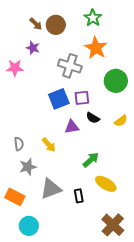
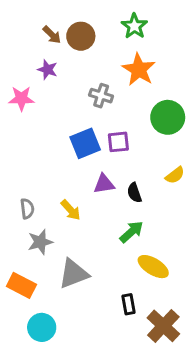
gray cross: (70, 66) -> (101, 96), size x0.7
black semicircle: (93, 118) -> (134, 193), moved, turned 40
black rectangle: (79, 196) -> (129, 304), moved

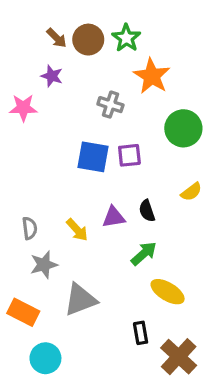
green star: (134, 26) -> (126, 38), moved
blue square: (85, 143) -> (93, 157), turned 32
purple triangle: (104, 184) -> (114, 217), moved

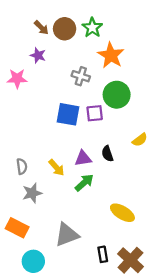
green circle: (183, 128) -> (117, 95), moved
green arrow: (144, 254) -> (84, 183), moved
gray triangle: (80, 300) -> (67, 235), moved
black rectangle: (141, 333) -> (103, 254), moved

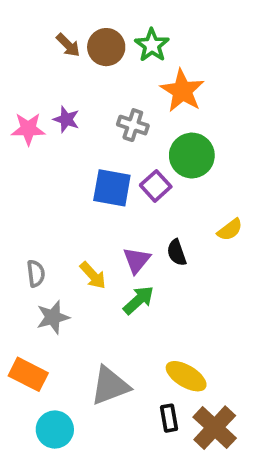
purple star: (38, 55) -> (66, 119), moved
purple square: (95, 113) -> (156, 186), turned -36
purple triangle: (83, 158) -> (137, 260), turned -42
yellow ellipse: (122, 213) -> (186, 376), moved

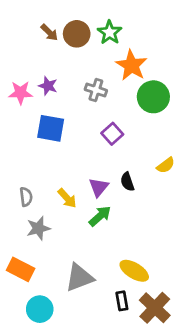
green circle: (192, 156) -> (153, 97), moved
blue square: (112, 188) -> (51, 128), moved

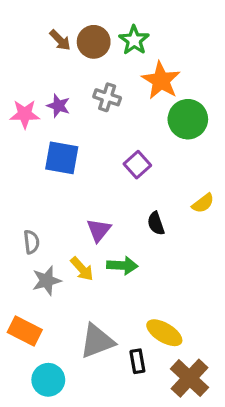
gray cross: (96, 90) -> (107, 97), moved
purple triangle: (99, 187) -> (99, 230), moved
yellow arrow: (67, 198) -> (82, 269), moved
green arrow: (100, 216) -> (122, 265), turned 45
black rectangle: (122, 301) -> (137, 361), moved

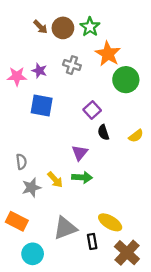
black semicircle: (156, 223) -> (103, 132), moved
purple triangle: (99, 230) -> (80, 153), moved

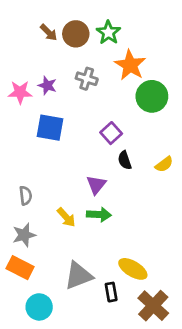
gray star: (31, 188) -> (24, 235), moved

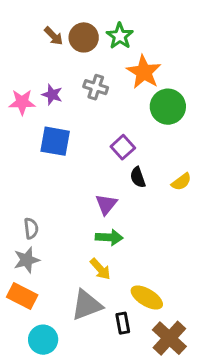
gray semicircle: (26, 196) -> (31, 228), moved
yellow arrow: (66, 217) -> (100, 269), moved

